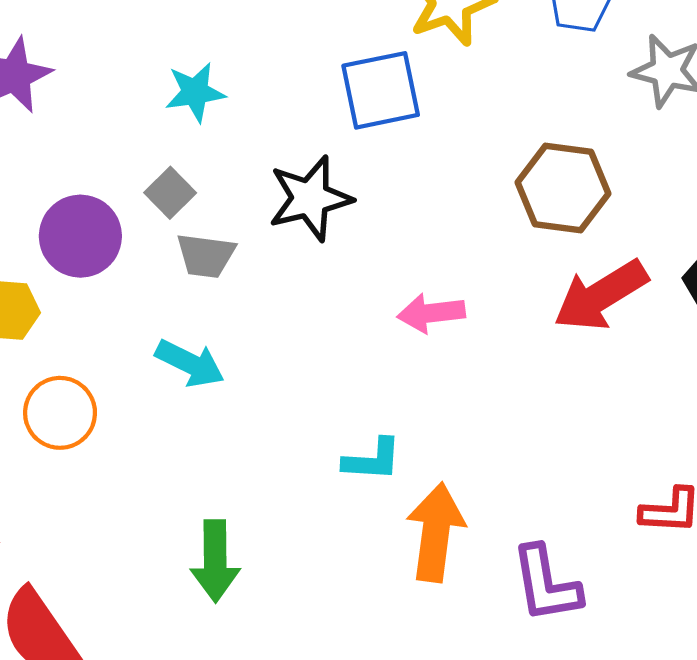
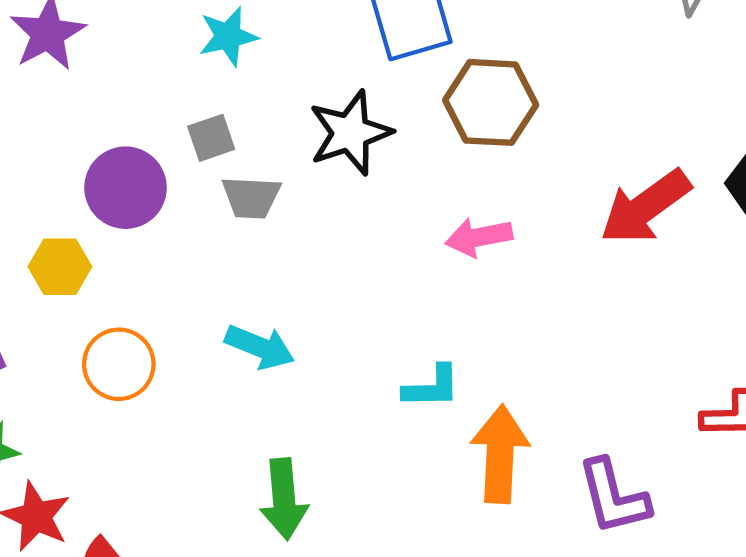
brown hexagon: (563, 188) -> (491, 102), moved
gray square: (170, 193) -> (211, 138), turned 30
cyan arrow: (190, 363) -> (260, 347), moved

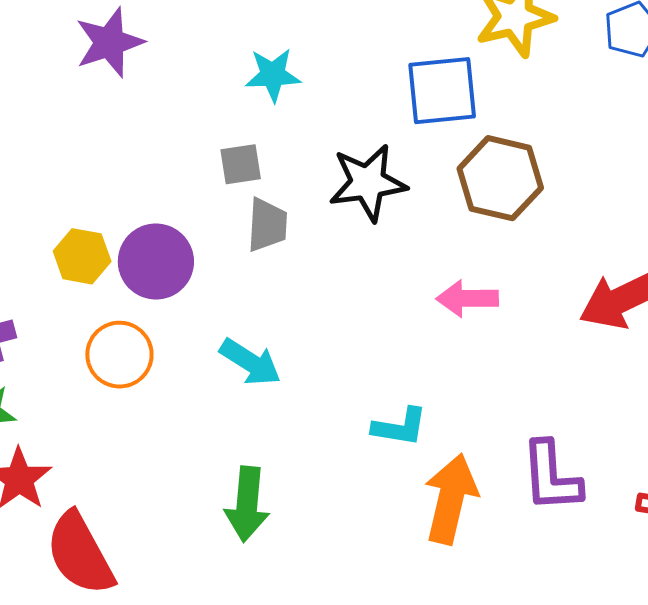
purple circle: (126, 188) -> (156, 262), moved
gray trapezoid: (251, 197) -> (267, 225), turned -100
purple L-shape: (613, 497) -> (551, 477), moved

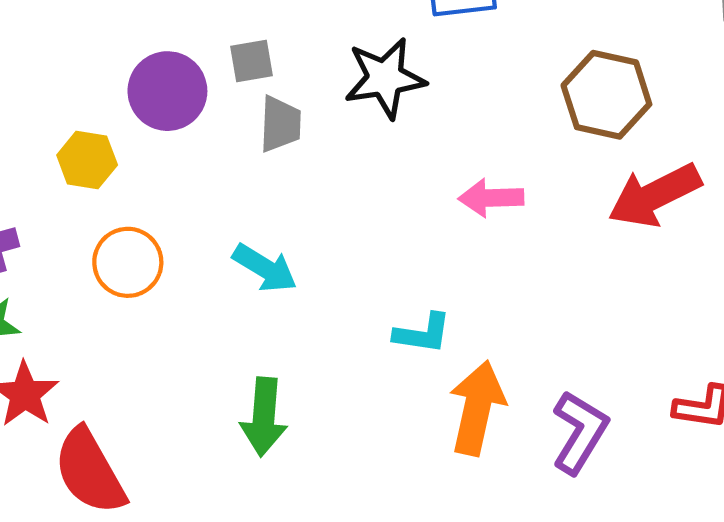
brown hexagon: (500, 178) -> (606, 95), moved
purple circle: (156, 262) -> (167, 91), moved
purple L-shape: (551, 477) -> (580, 432), moved, turned -144

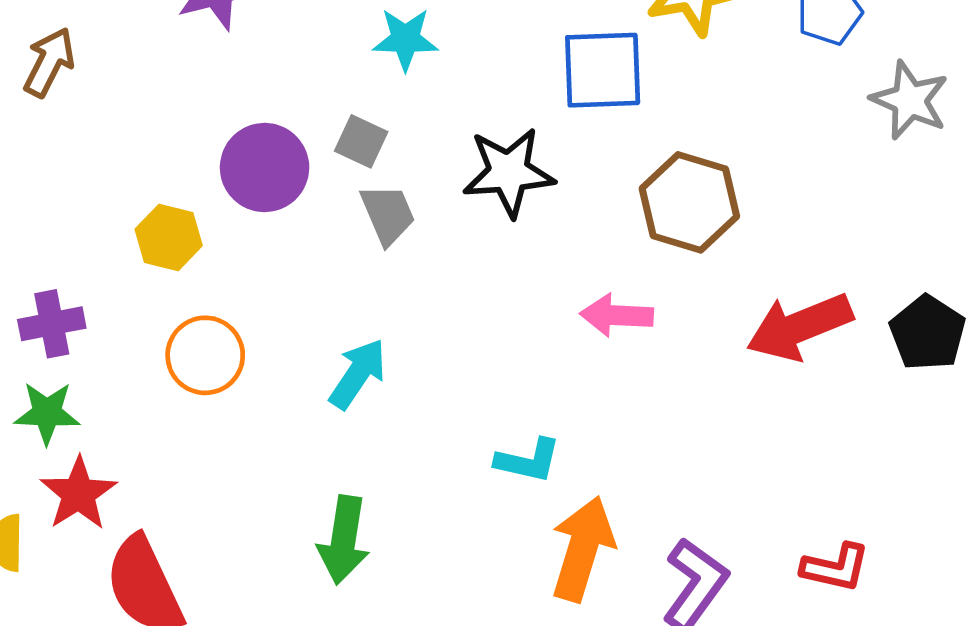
gray square: (252, 61) -> (361, 141), turned 30
brown hexagon: (606, 95) -> (689, 202), moved
gray trapezoid: (280, 124) -> (388, 214), turned -30
cyan arrow: (265, 268) -> (358, 374), turned -92

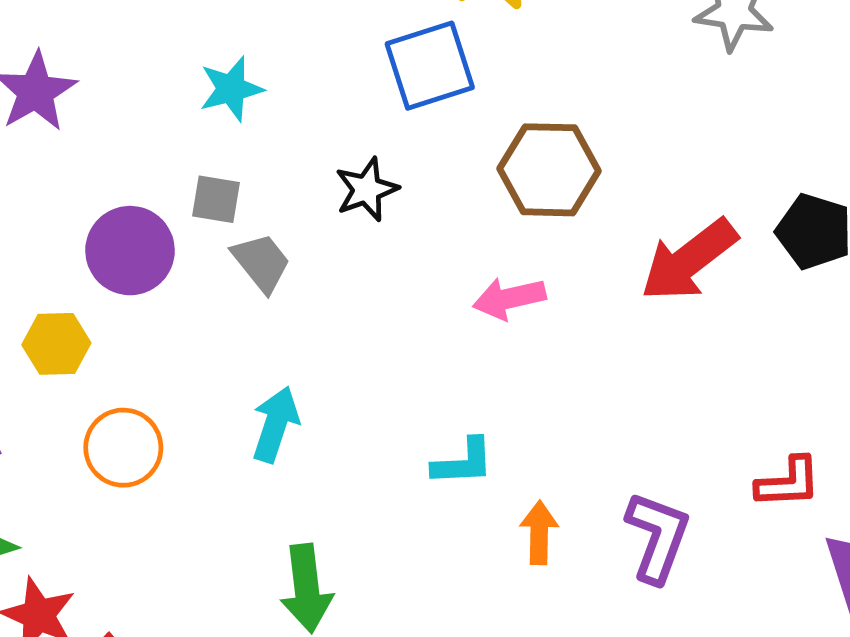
black star: (509, 172) -> (367, 189), size x0.7
orange arrow: (582, 549) -> (539, 533), size x0.6

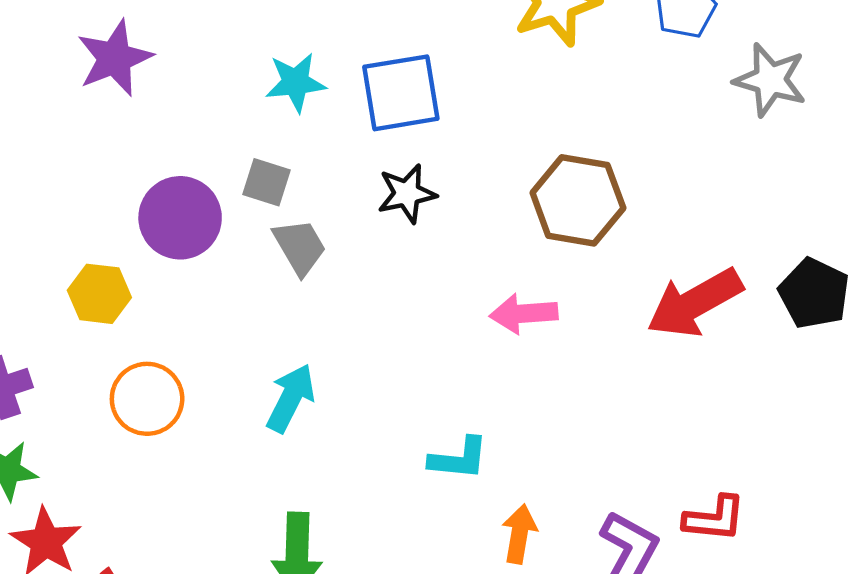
blue square: (430, 66) -> (401, 93), moved
red L-shape: (788, 483) -> (714, 519), moved

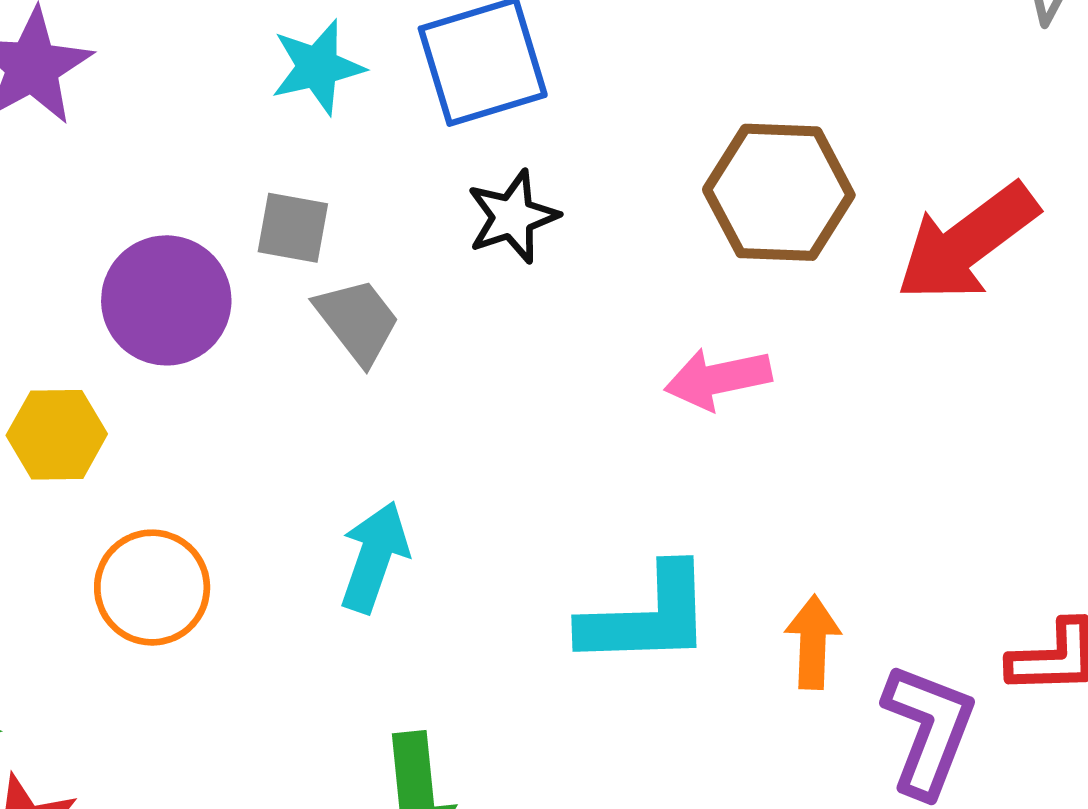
red arrow: (695, 303) -> (967, 243), moved
cyan L-shape: (459, 459) -> (647, 617), size x1.5
orange arrow: (519, 534) -> (813, 642), moved

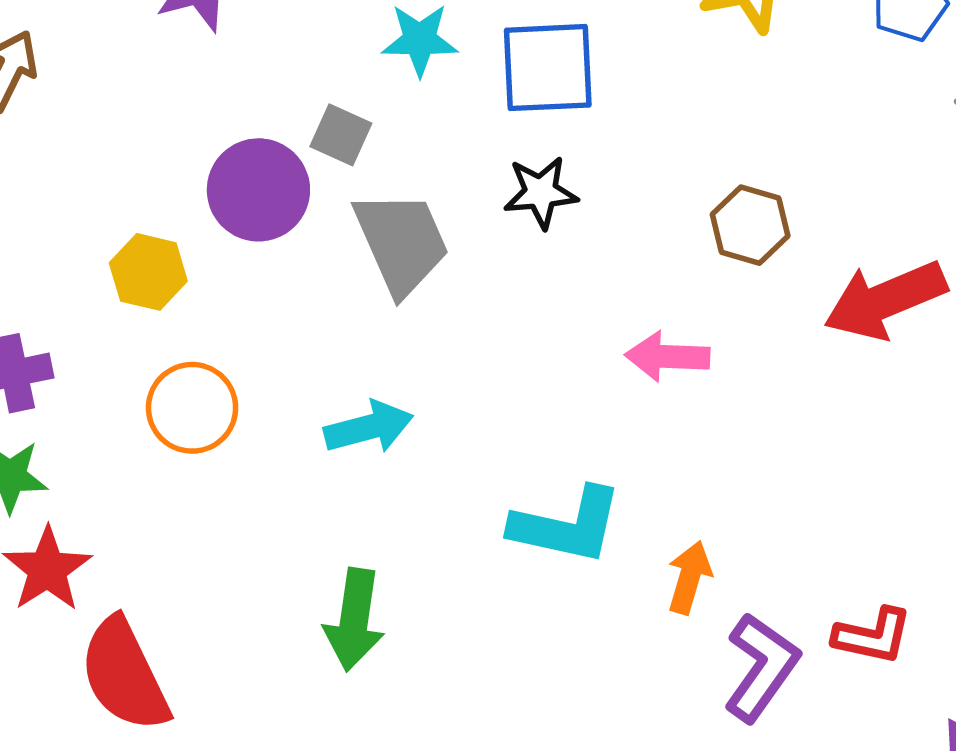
brown hexagon: (779, 192) -> (750, 225), size x0.7
gray square: (293, 228) -> (341, 135), moved
gray trapezoid: (357, 321) -> (401, 243), size x1.5
cyan arrow: (374, 557) -> (369, 427), turned 42

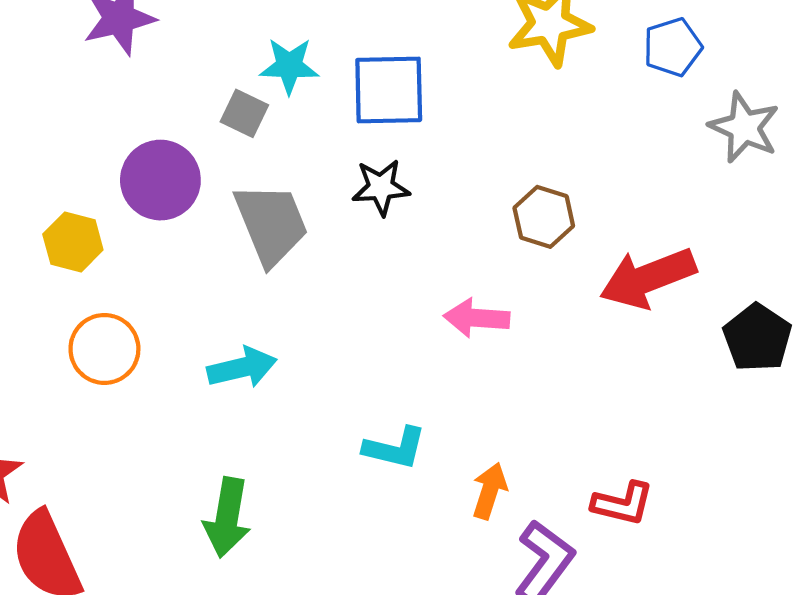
gray square: (341, 135) -> (244, 113), moved
cyan L-shape: (567, 526) -> (395, 448), size x0.7
red L-shape: (873, 636) -> (623, 504), moved

